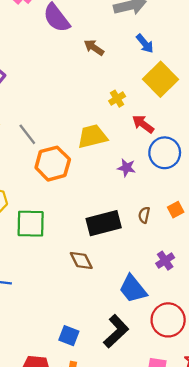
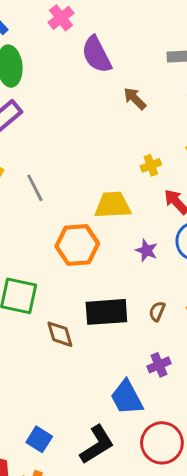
orange hexagon: (53, 164) -> (77, 245), moved
brown diamond: (81, 260) -> (60, 334), moved
purple cross: (165, 261) -> (159, 365), moved

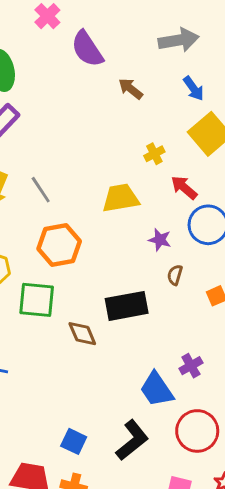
orange hexagon: (77, 245) -> (59, 245), moved
brown semicircle: (157, 311) -> (175, 275), moved
purple cross: (159, 365) -> (191, 366), moved

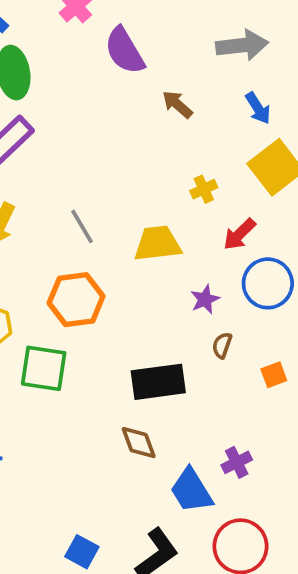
red arrow: (184, 188) -> (239, 234), turned -88
gray line: (41, 190) -> (82, 226), moved
purple star: (160, 240) -> (205, 299), turned 30
brown diamond: (82, 334) -> (139, 443), moved

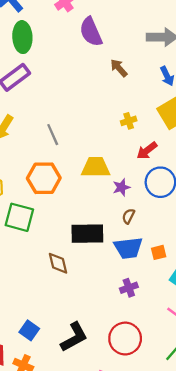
yellow trapezoid: (158, 244) -> (96, 167), moved
orange square: (274, 375) -> (159, 252), moved
brown diamond: (139, 443) -> (58, 263), moved
blue trapezoid: (191, 491) -> (128, 248), moved, turned -72

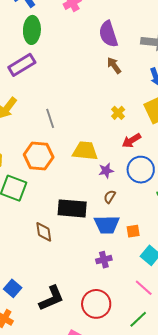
purple semicircle: (91, 32) -> (108, 34), moved
yellow cross: (129, 121) -> (118, 113), turned -32

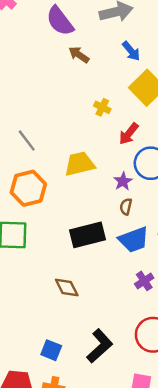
purple star: (106, 171) -> (123, 181), moved
brown diamond: (44, 232) -> (67, 287), moved

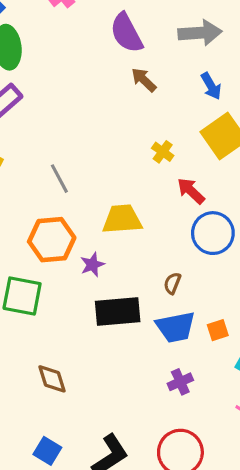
red arrow: (129, 134) -> (191, 191), turned 85
purple star: (123, 181) -> (92, 265), moved
brown diamond: (67, 287) -> (52, 379), moved

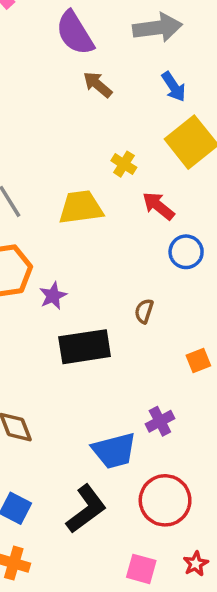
yellow trapezoid: (122, 219) -> (81, 207), moved
blue circle: (213, 233) -> (186, 252), size x0.7
blue trapezoid: (175, 327) -> (114, 451), moved

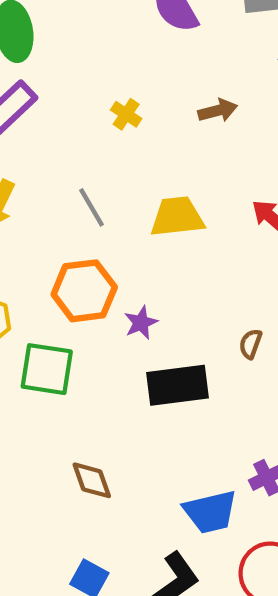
brown arrow: (98, 85) -> (218, 111), moved, turned 124
yellow cross: (124, 164) -> (126, 114), moved

